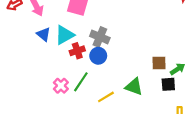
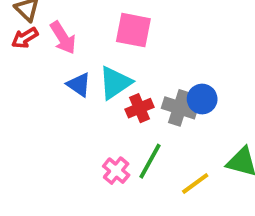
gray cross: (100, 37) -> (180, 108), moved
blue circle: (98, 56) -> (202, 99), moved

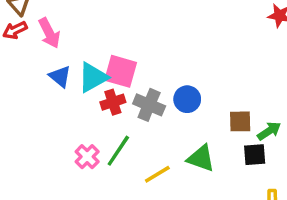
pink square: (133, 30) -> (121, 71), moved
blue circle: (202, 99) -> (187, 99), moved

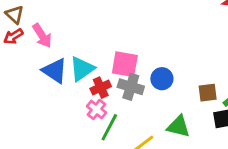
pink square: (121, 71) -> (125, 64), moved
blue triangle: (60, 76) -> (55, 71), size x1.4
pink cross: (87, 157) -> (96, 109), moved

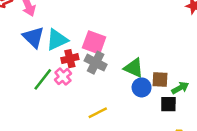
blue circle: (162, 79) -> (142, 87), moved
green triangle: (178, 126) -> (134, 68), moved
green line: (109, 127) -> (43, 79), moved

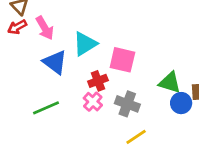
cyan triangle: (57, 40) -> (85, 44), moved
gray cross: (96, 63) -> (127, 104), moved
green line: (43, 79) -> (46, 108), moved, turned 35

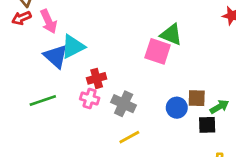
cyan triangle: (85, 44) -> (73, 46), moved
pink square: (122, 60) -> (158, 51), moved
green triangle: (170, 83) -> (171, 34), moved
pink cross: (93, 102) -> (90, 98), turned -30

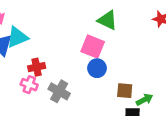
green triangle: (171, 34) -> (107, 20), moved
blue circle: (177, 108) -> (97, 68), moved

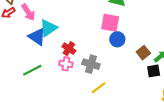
red cross: (37, 67) -> (69, 49), turned -32
brown square: (125, 91) -> (143, 53), turned -32

